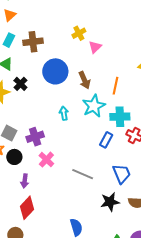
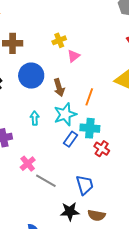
blue rectangle: (106, 140) -> (71, 139), moved
pink cross: (46, 160) -> (28, 164), moved

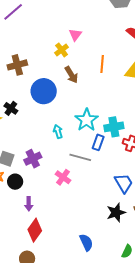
pink triangle: (74, 56) -> (75, 35), moved
brown arrow: (59, 88) -> (71, 75), moved
orange line: (89, 97) -> (102, 64), moved
gray line: (46, 181) -> (80, 157), moved

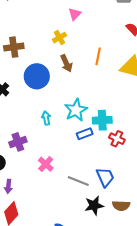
pink triangle: (75, 35) -> (75, 14), moved
blue rectangle: (98, 142) -> (85, 134), turned 42
gray line: (80, 157) -> (78, 181), moved

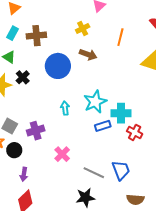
orange line: (98, 56) -> (120, 37), moved
brown arrow: (66, 63) -> (88, 55), turned -48
black star: (94, 205) -> (85, 198), moved

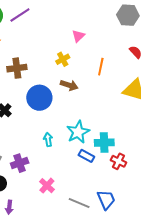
blue rectangle: (103, 126) -> (86, 156), turned 49

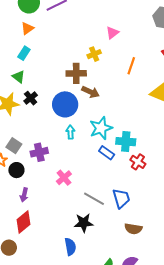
brown cross: (17, 68) -> (76, 73), moved
brown arrow: (69, 85) -> (90, 92), moved
blue circle: (39, 98) -> (65, 104), moved

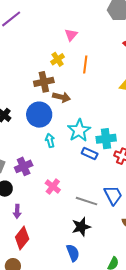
orange line: (131, 66) -> (85, 64), moved

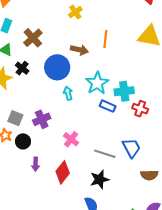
orange line: (85, 64) -> (105, 39), moved
brown cross: (44, 82) -> (33, 38), moved, turned -30
red diamond: (22, 238) -> (63, 172), moved

